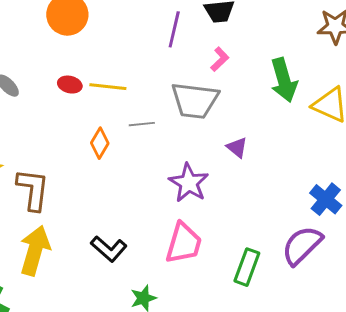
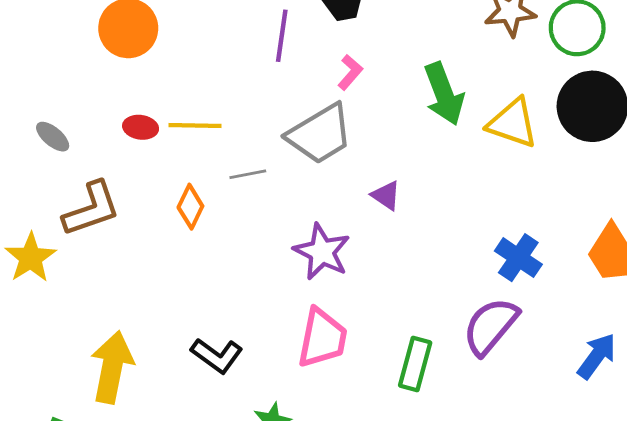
gray trapezoid: (195, 100) -> (320, 134), turned -33
brown L-shape: (33, 189) -> (91, 209), moved, turned 69

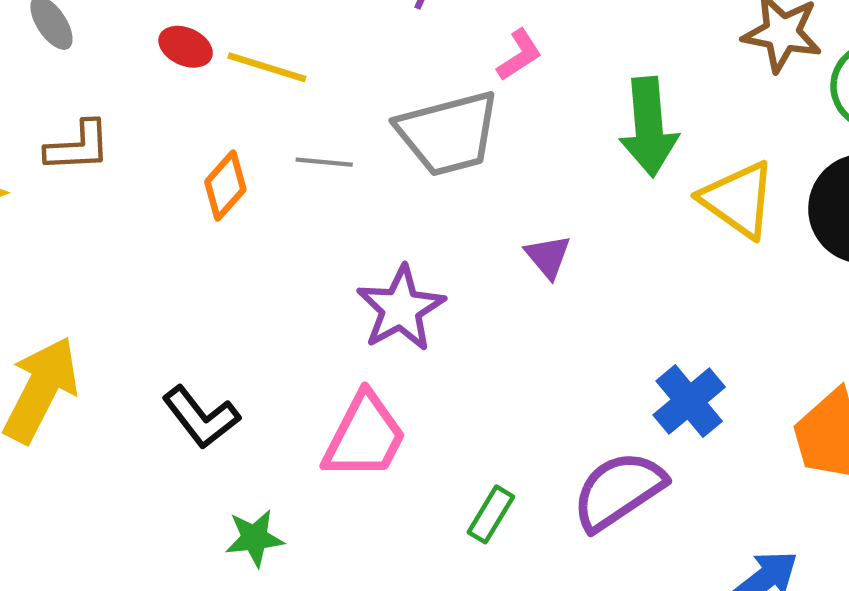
purple triangle: (386, 195) -> (548, 256), moved
brown L-shape: (91, 209) -> (78, 147), size x0.7
green rectangle: (415, 364) -> (491, 514), size x0.7

